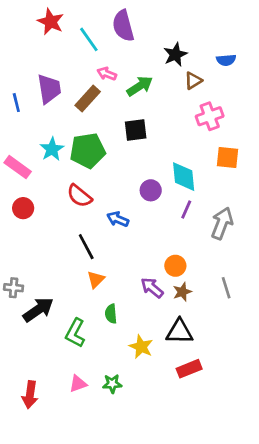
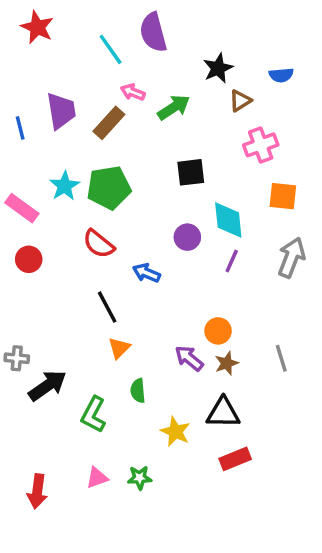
red star: (51, 22) -> (37, 27), moved
black square: (136, 130) -> (191, 172), moved
gray arrow: (222, 223) -> (291, 258), moved

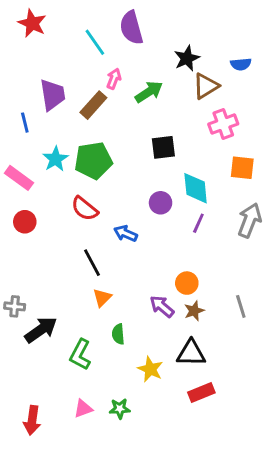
pink arrow: (133, 92) -> (114, 79), turned 90
brown triangle: (240, 101) -> (206, 86), size x1.4
blue line: (20, 128) -> (25, 123), moved

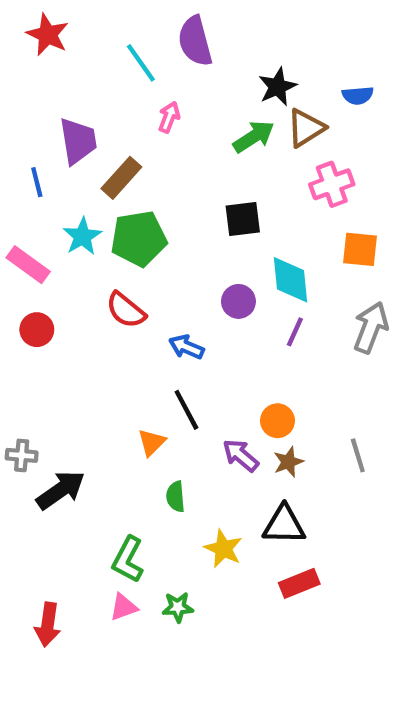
green arrow: (149, 92) -> (254, 137), moved
brown rectangle: (93, 105) -> (121, 178), moved
black line: (92, 263) -> (186, 410), moved
green L-shape: (80, 355) -> (128, 559), moved

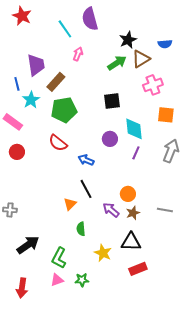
cyan star: (82, 236) -> (31, 100), moved
gray line: (358, 455) -> (165, 210), turned -63
black arrow: (61, 490) -> (28, 245), moved

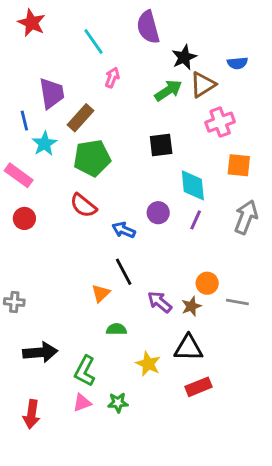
purple semicircle: (90, 19) -> (148, 27), moved
purple circle: (110, 139) -> (158, 213), moved
orange circle: (128, 194) -> (207, 283), moved
green semicircle: (81, 229) -> (116, 329), turned 96
black arrow: (28, 245) -> (40, 352), turned 30

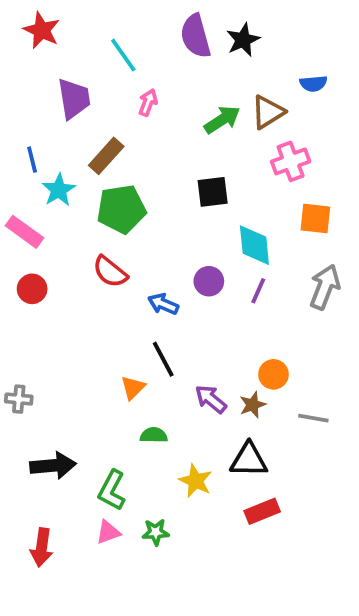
black star: (184, 57) -> (243, 40), moved
purple trapezoid: (52, 93) -> (74, 99), moved
gray line: (237, 302) -> (313, 418), moved

